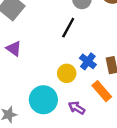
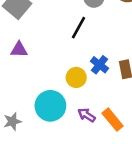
purple triangle: (14, 49) -> (19, 50), turned -35
orange rectangle: (102, 91) -> (113, 120), moved

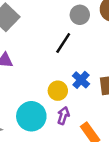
purple arrow: (87, 115) -> (63, 116), moved, turned 72

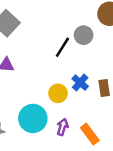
gray circle: (80, 15) -> (84, 35), moved
purple arrow: (63, 116) -> (62, 127), moved

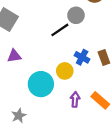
black line: (62, 47) -> (60, 30), turned 36
cyan circle: (33, 118) -> (41, 84), moved

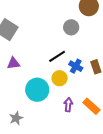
black line: (60, 30) -> (57, 56), moved

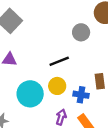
blue cross: (76, 66) -> (81, 95), moved, turned -32

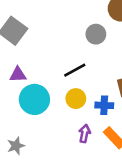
cyan circle: (30, 94) -> (34, 99), moved

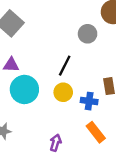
black line: (75, 70) -> (65, 66), turned -40
purple arrow: (84, 134) -> (56, 143), moved

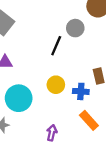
black line: (65, 66) -> (56, 46), moved
cyan circle: (24, 89) -> (19, 98), moved

